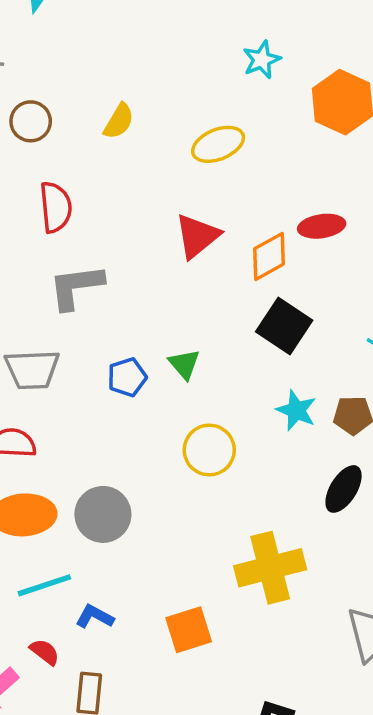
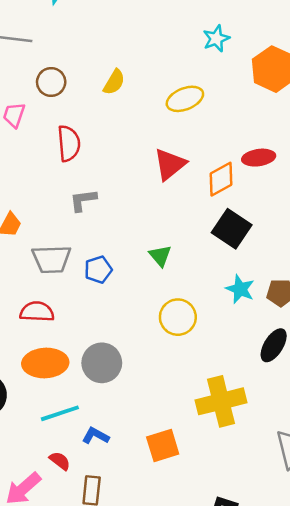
gray L-shape: (76, 287) -> (83, 200), size x0.7
blue pentagon: (127, 377) -> (98, 270), moved

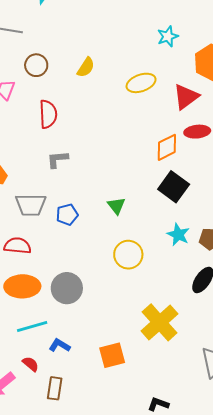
red triangle: (170, 164) -> (186, 97), moved
yellow cross: (221, 401) -> (160, 322), turned -30

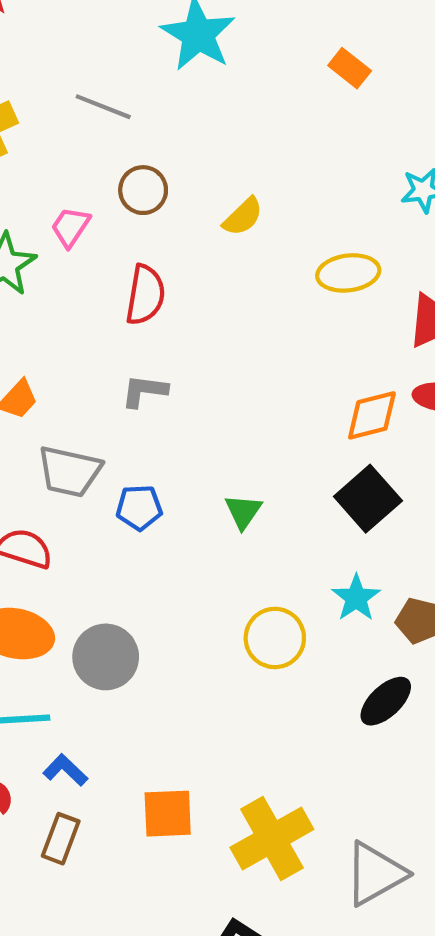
yellow circle: (128, 255) -> (275, 638), moved
yellow cross: (160, 322) -> (272, 838), moved
brown rectangle: (55, 388) -> (61, 839), moved

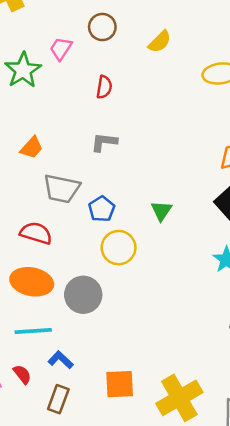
red semicircle: (145, 295) -> (104, 87), size x0.7
blue pentagon: (139, 508) -> (102, 209), turned -30
yellow circle: (275, 638) -> (119, 248), moved

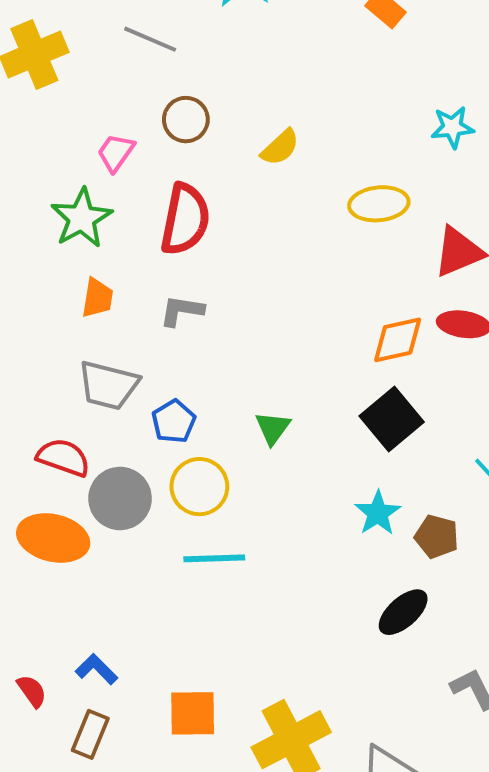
green star: (23, 70) -> (82, 218), moved
red semicircle: (104, 87) -> (185, 219), size x1.8
orange trapezoid: (32, 148) -> (97, 298), moved, turned -35
gray circle: (83, 295) -> (120, 498), moved
cyan line: (33, 331) -> (214, 558), moved

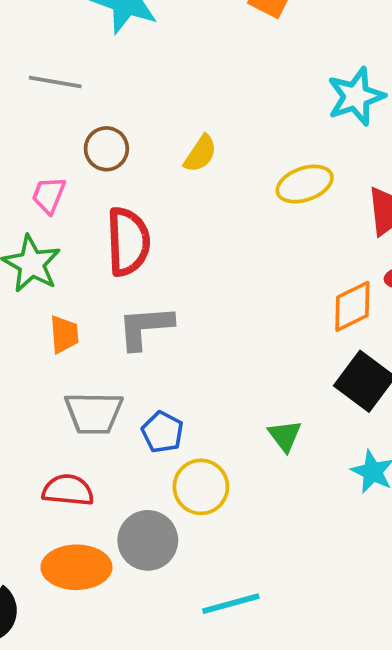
cyan star: (452, 127) -> (356, 96), size x1.4
gray L-shape: (182, 311) -> (145, 327), size x1.4
green triangle: (273, 428) -> (285, 436), moved
gray circle: (120, 498) -> (148, 540), moved
cyan line: (214, 558) -> (231, 604), moved

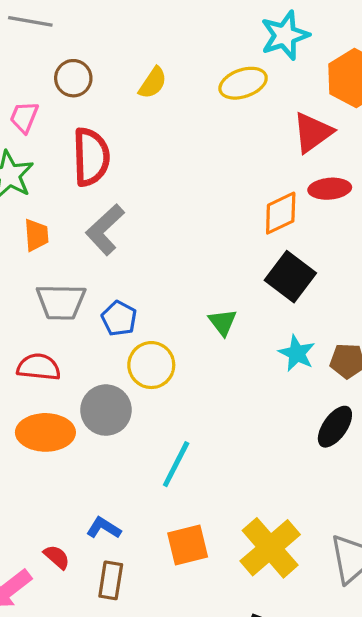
yellow ellipse: (305, 184) -> (243, 83), moved
gray L-shape: (145, 327) -> (105, 230), turned -39
cyan line: (231, 604) -> (176, 464), turned -48

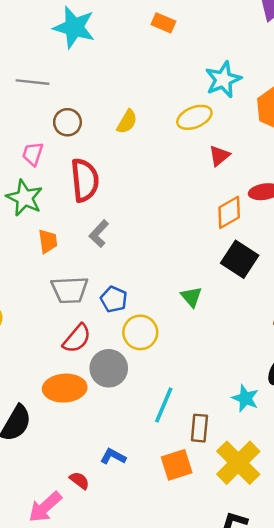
red triangle: (313, 132) -> (219, 156), moved, size x0.7
gray L-shape: (105, 230) -> (99, 234), size x0.7
cyan star: (297, 353) -> (245, 398), moved
red semicircle: (39, 367) -> (77, 338), moved, turned 128
brown rectangle: (111, 580) -> (199, 428), moved

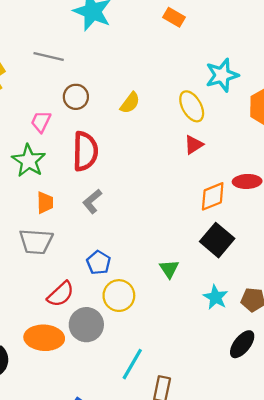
yellow ellipse: (194, 117) -> (192, 106), turned 76
red triangle: (219, 156) -> (194, 145), moved
gray trapezoid: (70, 290) -> (36, 242), moved
cyan star: (245, 398) -> (216, 297), moved

